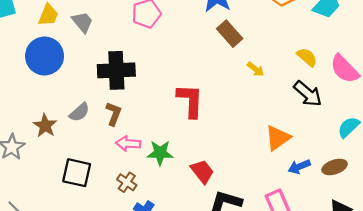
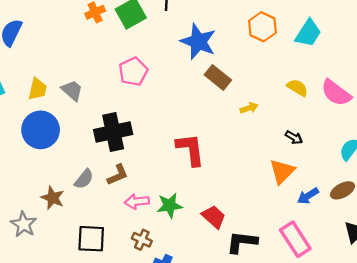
yellow arrow: (256, 69) -> (249, 108), turned -48
black arrow: (308, 94) -> (294, 137), moved, size x0.6
brown L-shape: (114, 114) -> (118, 175), turned 55

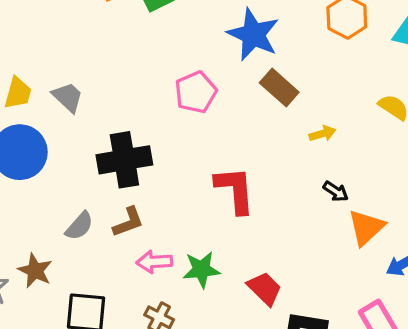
pink pentagon: (133, 71) -> (196, 92), moved
black arrow: (294, 137) -> (336, 191), moved
brown star: (53, 198) -> (35, 271), moved

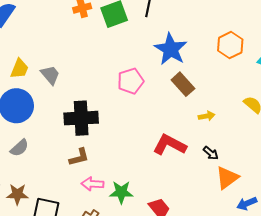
red L-shape: (235, 190) -> (170, 145), moved, turned -64
gray semicircle: (79, 226) -> (19, 148), moved
brown star: (35, 271) -> (17, 194), moved, turned -30

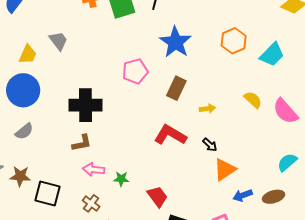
gray trapezoid: (50, 75) -> (58, 41), moved
brown rectangle: (183, 84) -> (176, 88), moved, turned 65
green star: (121, 192) -> (121, 179), size x0.7

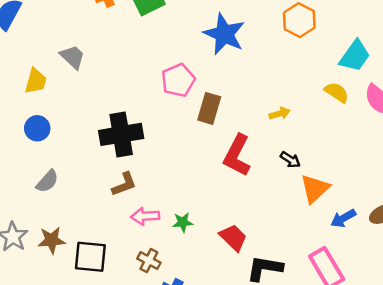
cyan trapezoid: (272, 55) -> (355, 56), moved
brown rectangle: (176, 88) -> (209, 108), moved
blue circle: (23, 90) -> (37, 128), size x0.6
red L-shape: (170, 135) -> (237, 155), turned -84

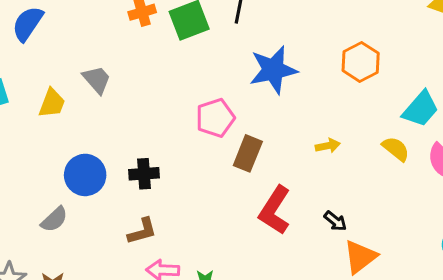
blue star: (224, 34) -> (273, 70), turned 30
yellow arrow: (280, 113) -> (328, 146), moved
blue circle: (37, 128) -> (85, 175), moved, size x1.4
black cross: (121, 134) -> (144, 174), size x0.6

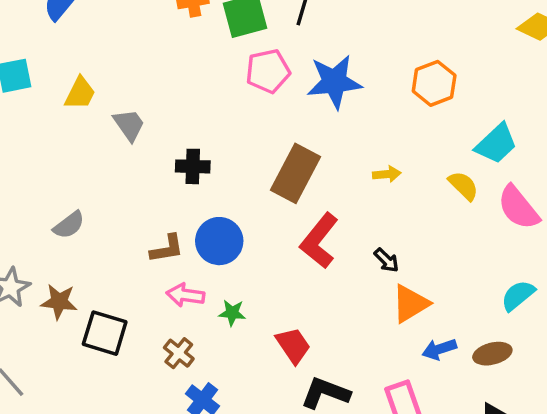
gray trapezoid: (97, 80) -> (129, 125), moved
pink pentagon: (215, 118) -> (268, 71), moved
brown rectangle: (248, 153) -> (296, 173), size x1.4
black cross: (144, 174) -> (193, 166), moved
blue circle: (85, 175) -> (219, 241), moved

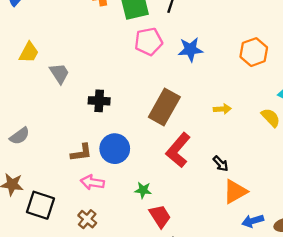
blue star: (334, 82) -> (190, 49), size x0.7
green star: (232, 313) -> (143, 190), moved

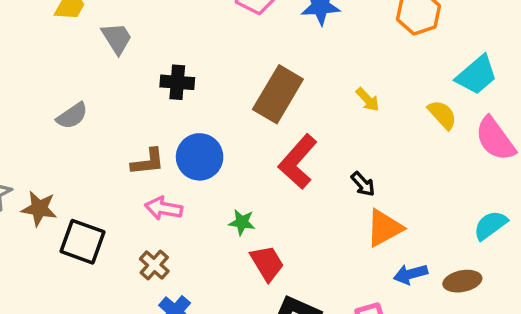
yellow arrow: (222, 109) -> (368, 99), turned 49
gray semicircle: (20, 136) -> (72, 116), moved

